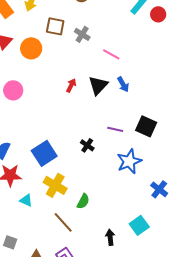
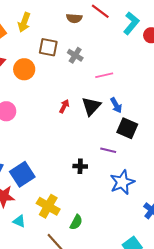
pink line: (111, 54) -> (104, 75), turned -42
black square: (146, 126) -> (127, 128), moved
black cross: (87, 145) -> (80, 166), turned -32
blue square: (44, 153) -> (22, 174), moved

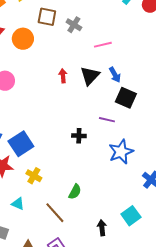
red arrow: (64, 106) -> (63, 76), turned -32
yellow cross: (48, 206) -> (34, 176), moved, size x0.7
cyan triangle: (19, 221) -> (18, 204), moved

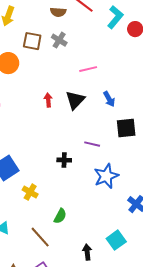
gray cross: (74, 25) -> (59, 40), moved
blue arrow: (115, 75) -> (109, 99), moved
black square: (126, 98) -> (126, 128), moved, turned -30
yellow cross: (34, 176) -> (30, 192), moved

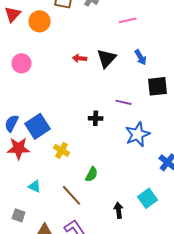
pink line: (88, 69) -> (128, 20), moved
red arrow: (48, 100) -> (80, 58), turned -80

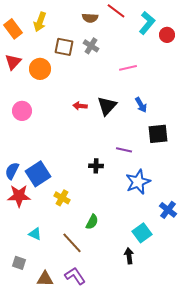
cyan square: (148, 198) -> (142, 233), moved
black arrow: (119, 210) -> (129, 256), moved

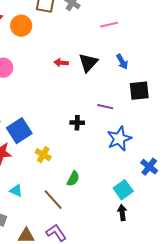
black arrow: (129, 256) -> (122, 213), moved

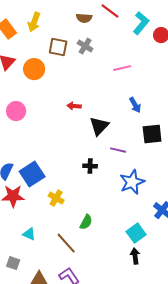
black triangle: (88, 63) -> (99, 126), moved

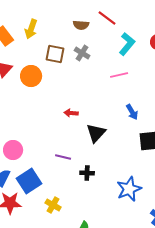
cyan L-shape: (141, 23) -> (127, 44), moved
pink circle: (16, 111) -> (13, 150), moved
purple line: (118, 150) -> (63, 157), moved

